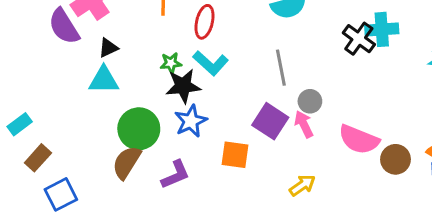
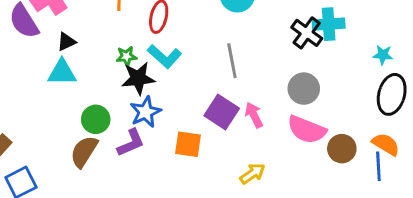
gray circle: (310, 101) -> (304, 89), moved, size x1.4
green circle: (139, 129) -> (96, 119), size x0.7
purple L-shape: (175, 175) -> (131, 143), moved

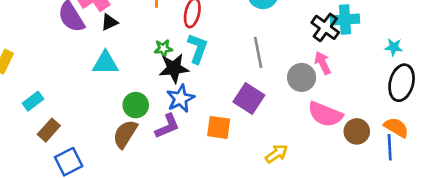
black triangle: (66, 42) -> (109, 22), moved
cyan L-shape: (165, 56) -> (198, 48), turned -112
gray circle: (304, 89) -> (302, 77), moved
pink arrow: (254, 115) -> (323, 63), moved

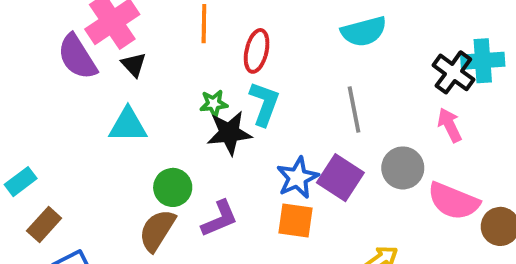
black triangle: (109, 22) -> (134, 65), turned -48
gray circle: (302, 77) -> (403, 168), moved
blue star: (180, 98) -> (297, 178), moved

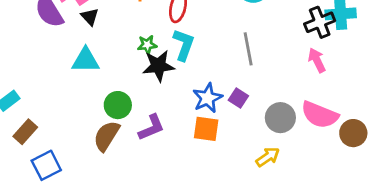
black cross: (453, 72) -> (320, 22), turned 32
gray circle: (403, 168) -> (280, 118), moved
purple square: (340, 178) -> (238, 98), size x0.6

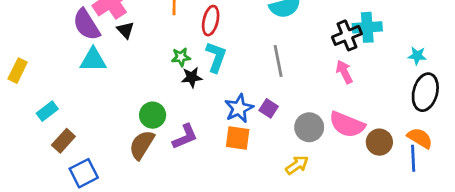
cyan triangle: (86, 60) -> (93, 60), moved
black star: (158, 66) -> (192, 77), size x0.7

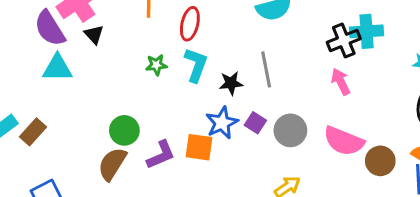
black star: (192, 77) -> (231, 83), moved
gray circle: (309, 127) -> (290, 130), moved
orange square: (238, 138) -> (199, 147), moved
brown rectangle: (63, 141) -> (33, 132), moved

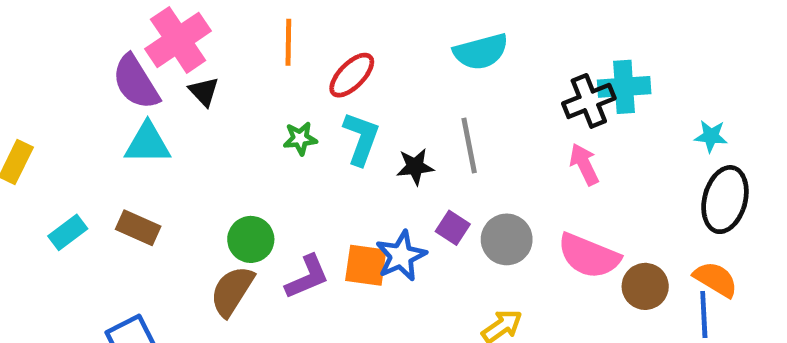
red ellipse: (190, 24) -> (352, 75), turned 32
blue star: (222, 123) -> (401, 256), moved
brown rectangle: (33, 132) -> (138, 228), moved, turned 72

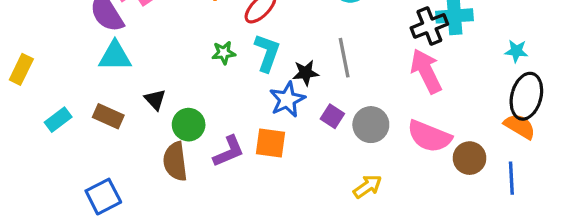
black triangle: (204, 92) -> (155, 100), moved
pink arrow: (584, 164) -> (426, 71), size x1.5
blue star: (401, 256) -> (287, 100), moved
orange semicircle: (716, 279) -> (520, 126), moved
brown semicircle: (232, 291) -> (175, 161), turned -39

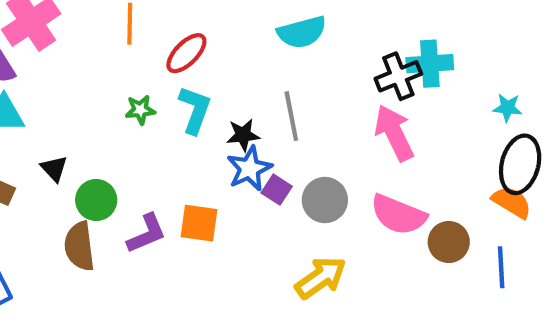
blue star: (287, 100) -> (249, 169), moved
yellow arrow: (368, 186) -> (321, 278), size x1.4

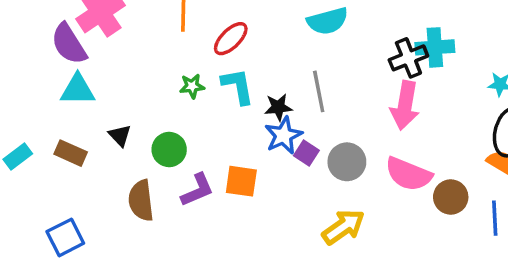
cyan L-shape: (195, 110) -> (238, 86), turned -30
pink arrow: (394, 133) -> (405, 105), turned -144
green circle: (96, 200) -> (169, 149), moved

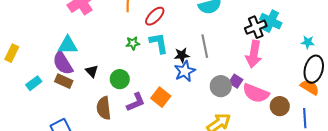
purple semicircle: (69, 44) -> (63, 63), moved
cyan cross: (435, 47) -> (271, 21), turned 30
purple square: (306, 153) -> (236, 81), moved
orange square: (241, 181) -> (161, 97), turned 30

